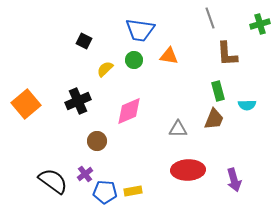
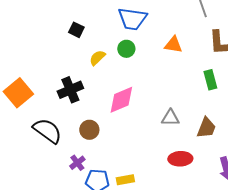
orange triangle: (169, 56) -> (173, 45), moved
brown trapezoid: (214, 119) -> (206, 128), moved
red ellipse: (188, 170) -> (180, 159), size x0.7
black semicircle: (53, 181) -> (47, 131), moved

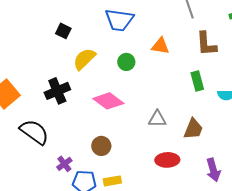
green circle: (126, 49) -> (126, 62), moved
yellow semicircle: (97, 58) -> (84, 59), size x1.4
pink diamond: (121, 100) -> (108, 101), turned 60
brown circle: (89, 130) -> (101, 146), moved

